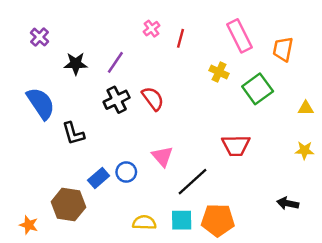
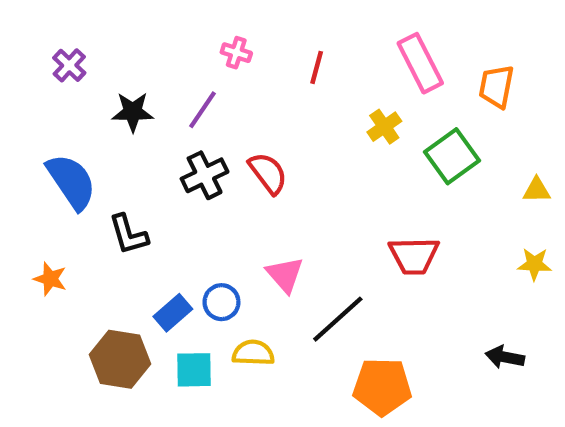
pink cross: (152, 29) -> (236, 53), moved, turned -35
yellow cross: (219, 72) -> (384, 127), turned 30
cyan square: (182, 220) -> (194, 370), moved
yellow semicircle: (144, 223) -> (253, 353), moved
orange star: (29, 225) -> (50, 279), moved

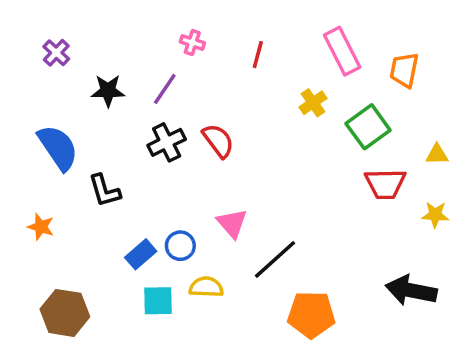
red trapezoid: (414, 256) -> (385, 184), moved
black arrow: (505, 357) -> (411, 290), size x1.6
brown hexagon: (120, 359) -> (65, 313), moved

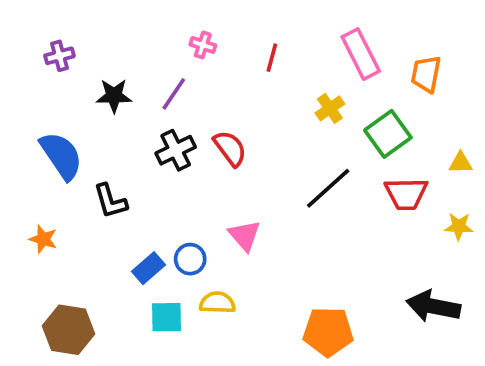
purple cross: (56, 53) -> (59, 56), turned 32
black line: (275, 259) -> (328, 188), moved

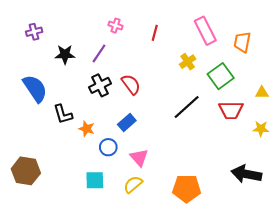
pink triangle: (245, 235) -> (139, 158), moved
orange star: (43, 239) -> (87, 129), moved
blue rectangle: (148, 268) -> (127, 122), moved
yellow semicircle: (217, 303) -> (133, 184), moved, turned -42
brown hexagon: (69, 330) -> (26, 171), moved

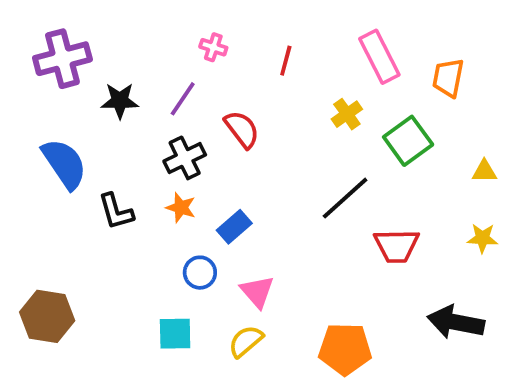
purple cross: (34, 32) -> (62, 59), size x1.8
red semicircle: (131, 84) -> (242, 129), moved
red trapezoid: (231, 110) -> (397, 246), moved
orange star: (87, 129) -> (181, 208), moved

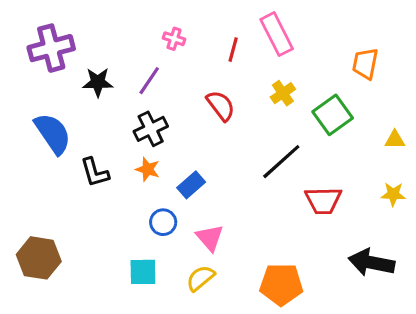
pink rectangle: (379, 57) -> (277, 34), moved
red semicircle: (242, 129) -> (221, 106), moved

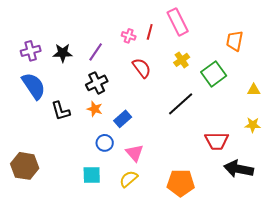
pink cross: (174, 39) -> (129, 36), moved
purple cross: (51, 48) -> (31, 51), moved, size x0.7
red trapezoid: (323, 200) -> (217, 141), moved

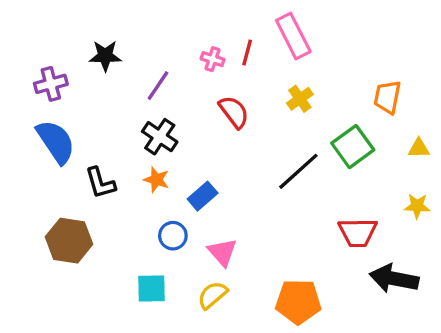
orange trapezoid: (235, 41) -> (387, 97), moved
black star: (63, 53) -> (105, 56), moved
green square: (214, 74) -> (353, 147), moved
black cross: (97, 83) -> (160, 137), turned -30
brown hexagon: (25, 166) -> (69, 241), moved

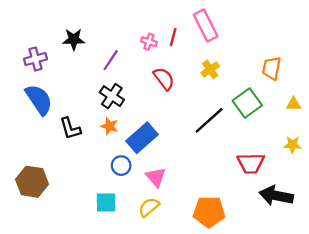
blue rectangle: (203, 196) -> (142, 138), size x1.5
brown hexagon: (69, 241) -> (32, 182), moved

